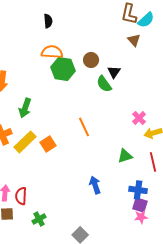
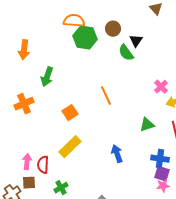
yellow rectangle: (25, 142) -> (70, 147), moved

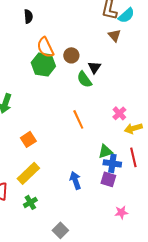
orange semicircle: (74, 21) -> (45, 47), moved, turned -120
orange line: (106, 96) -> (78, 119), moved
blue cross: (160, 159) -> (112, 163), moved
purple square: (162, 174) -> (108, 179), moved
green cross: (61, 188) -> (30, 202), moved

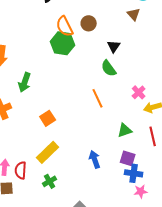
brown circle: (71, 55) -> (89, 23), moved
green semicircle: (84, 79) -> (109, 68), moved
blue cross: (112, 163) -> (134, 173), moved

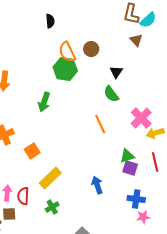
green arrow: (25, 82) -> (44, 102), moved
pink cross: (139, 92) -> (141, 118), size x1.5
orange square: (48, 118) -> (32, 151), moved
purple square: (128, 158) -> (130, 168), moved

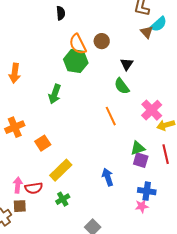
cyan semicircle: (148, 20) -> (159, 24), moved
red semicircle: (23, 196) -> (34, 188), turned -102
pink star: (143, 217) -> (142, 206), moved

